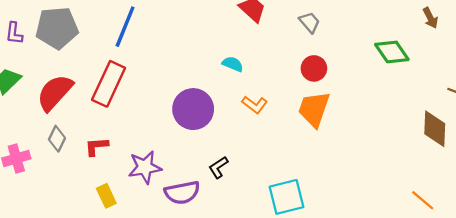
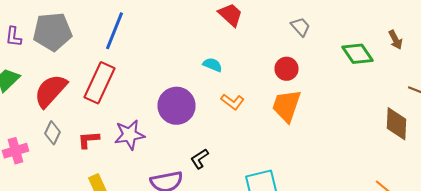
brown arrow: (430, 18) -> (396, 40), moved
gray trapezoid: (310, 22) -> (300, 27), moved
purple star: (145, 167) -> (130, 135), moved

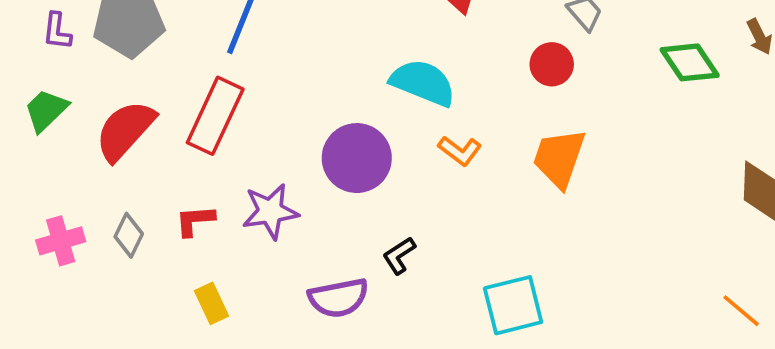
cyan semicircle: (212, 65) -> (423, 83), size x1.8
red circle: (286, 69) -> (552, 64), moved
gray diamond: (52, 133) -> (129, 235), moved

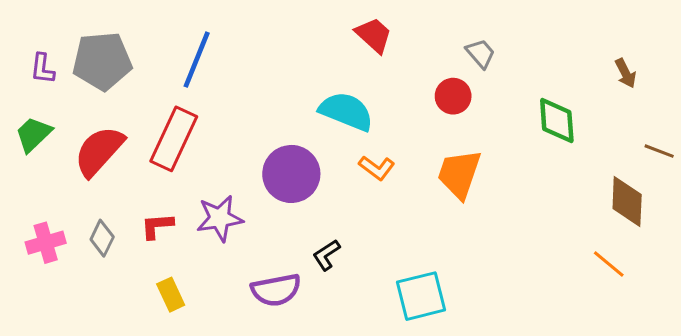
green diamond: (690, 62) -> (557, 121), moved, turned 30
orange line: (741, 311) -> (609, 264), moved

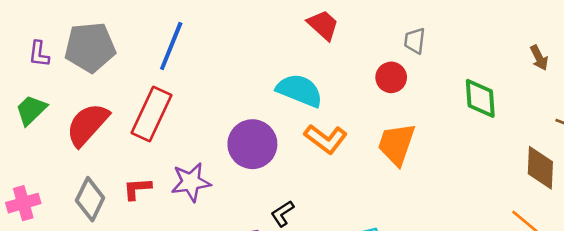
gray trapezoid: (481, 53) -> (415, 41), turned -132
orange L-shape: (377, 168) -> (326, 139), size x1.4
gray diamond: (102, 238) -> (90, 199), size x1.4
pink cross: (46, 243) -> (23, 203), moved

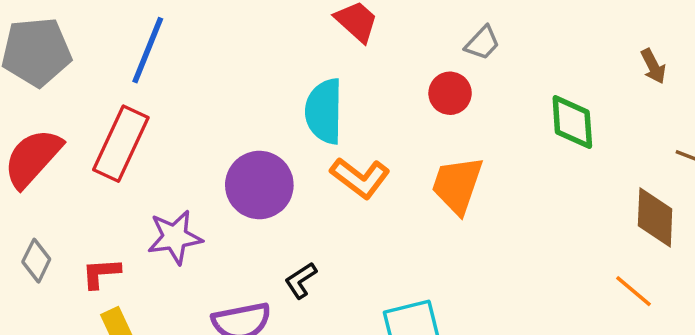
gray trapezoid: (415, 41) -> (482, 43), turned -144
cyan semicircle: (300, 90) -> (324, 111), turned -111
red L-shape: (137, 189) -> (101, 273), moved
gray diamond: (90, 199) -> (36, 261), size x0.7

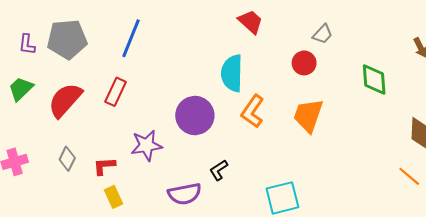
red rectangle: (121, 144) -> (116, 92), size x0.7
orange L-shape: (360, 178) -> (253, 111), turned 88

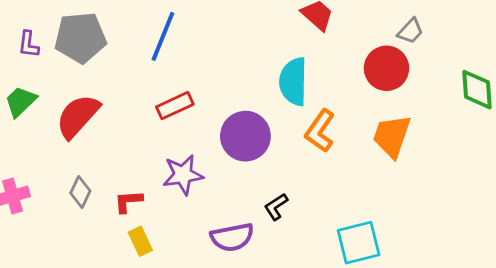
red circle: (304, 63) -> (386, 68), size x1.4
red rectangle: (116, 92) -> (175, 106), moved, turned 40

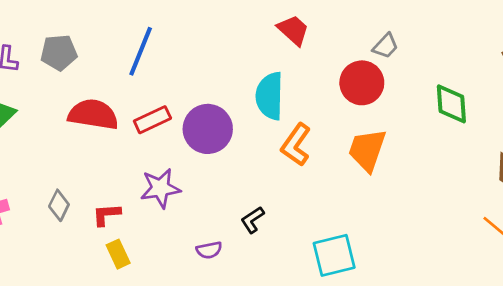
gray pentagon: (80, 38) -> (59, 53), size x0.7
red semicircle: (78, 116) -> (93, 114), moved, turned 57
purple circle: (245, 136) -> (208, 129), moved
purple semicircle: (232, 237) -> (209, 250), size x0.6

